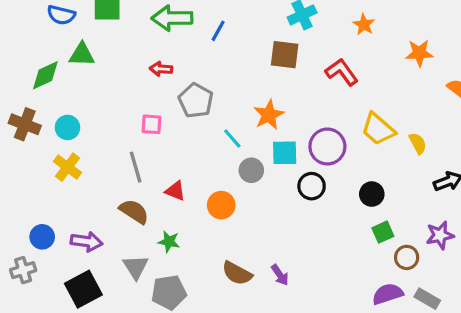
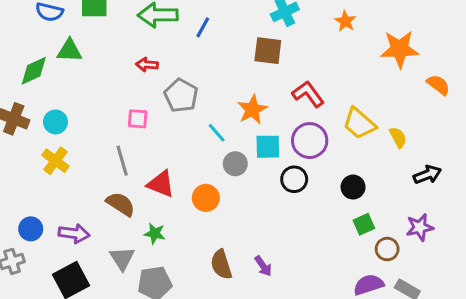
orange star: (419, 53) -> (400, 49), size x1.4
red L-shape: (342, 72) -> (308, 94), moved
red triangle: (175, 191) -> (161, 184), size x1.4
brown semicircle: (237, 273) -> (221, 265), turned 44

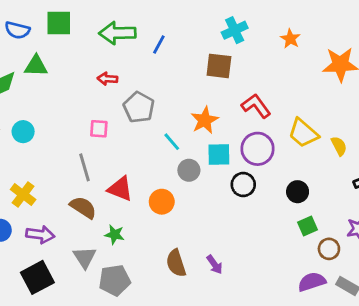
yellow cross: (55, 161) -> (23, 195), moved

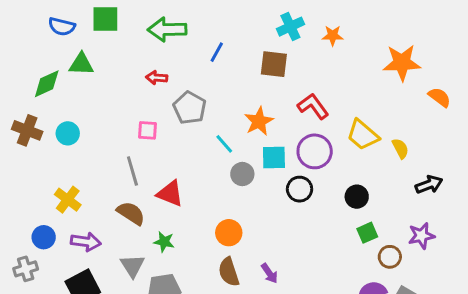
orange star: (290, 39) -> (333, 36), moved, turned -30
blue line: (159, 44) -> (217, 52), moved
orange circle: (162, 202) -> (229, 233), moved

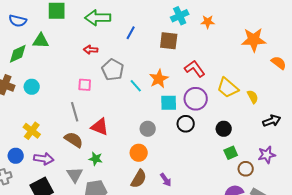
blue semicircle: (62, 27) -> (18, 21), moved
cyan line: (224, 144) -> (136, 86), moved
gray circle: (242, 174) -> (148, 129), moved
brown semicircle: (229, 272) -> (139, 179), turned -132

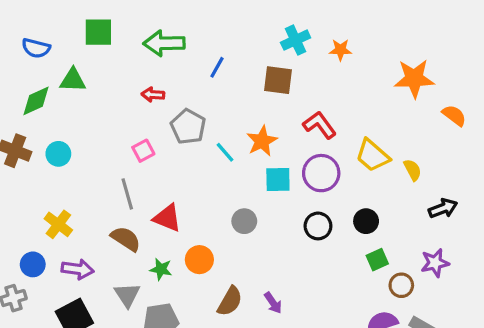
pink square: (85, 85) -> (143, 151), turned -32
black circle: (186, 124) -> (318, 226), moved
orange circle: (139, 153) -> (199, 260), moved

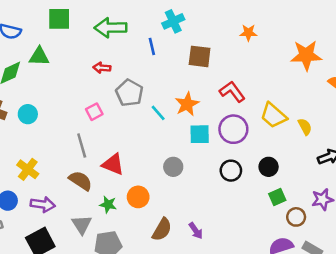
cyan cross: (296, 40) -> (173, 21), moved
blue line: (217, 67) -> (152, 46), turned -42

